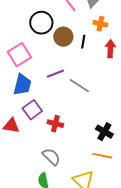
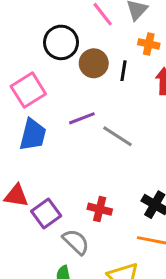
purple square: (32, 110) -> (46, 214), moved
red cross: (55, 124) -> (100, 209), moved

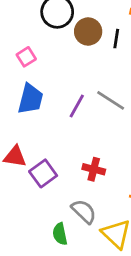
pink square: (28, 90) -> (26, 57), size x0.6
purple line: (82, 118) -> (77, 106), moved, turned -40
gray semicircle: (76, 242) -> (84, 211), moved

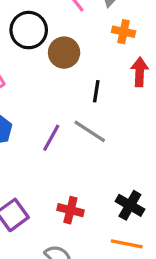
black line: (116, 39) -> (96, 91), moved

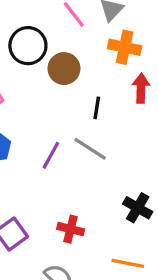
orange cross: (124, 32) -> (125, 47), size x1.4
black cross: (130, 205) -> (138, 208), moved

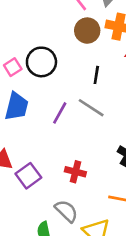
black circle: (28, 46) -> (41, 62), moved
brown circle: (64, 69) -> (87, 31), moved

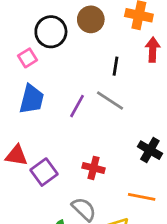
brown circle: (87, 31) -> (91, 19), moved
black circle: (41, 62) -> (51, 32), moved

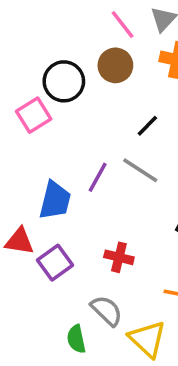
pink square: (28, 58) -> (34, 115), size x1.4
black line: (116, 66) -> (147, 126), turned 36
blue trapezoid: (32, 99) -> (55, 200), moved

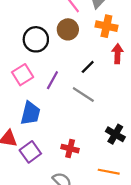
pink square: (34, 115) -> (23, 75), moved
purple line: (98, 177) -> (52, 80), moved

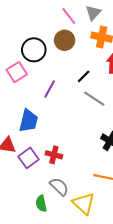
pink square: (23, 75) -> (17, 72), moved
gray line: (83, 95) -> (94, 99), moved
red cross: (70, 149) -> (54, 155), moved

